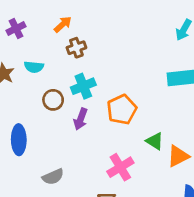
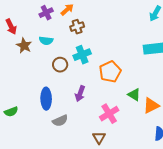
purple cross: (16, 28) -> (46, 13), moved
purple arrow: (81, 119) -> (80, 94), moved
blue ellipse: (19, 140) -> (46, 99), moved

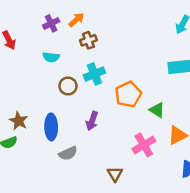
brown star: (24, 46) -> (19, 121), moved
green triangle: (134, 95) -> (157, 110), moved
pink cross: (109, 114) -> (144, 145), moved

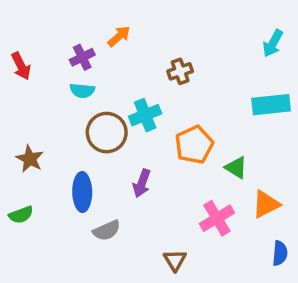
purple cross: (51, 23) -> (82, 57), moved
brown cross: (88, 40) -> (180, 71), moved
brown circle: (68, 86) -> (107, 133), size x1.5
brown star: (19, 121) -> (30, 159), moved

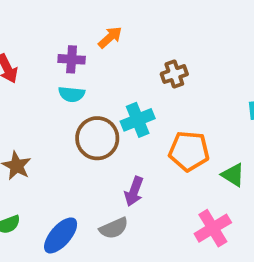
purple cross: (82, 57) -> (72, 59), turned 30
orange pentagon: (194, 145) -> (189, 151), turned 30
blue ellipse: (82, 192) -> (61, 235), moved, turned 42
gray semicircle: (107, 230) -> (114, 228), moved

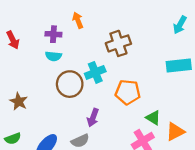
orange arrow: (110, 37) -> (78, 20), turned -70
brown cross: (174, 74) -> (118, 43), size x1.5
green triangle: (233, 175) -> (153, 118), moved

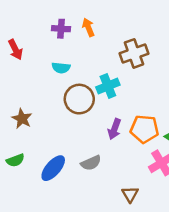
purple cross: (53, 34) -> (61, 29), moved
orange pentagon: (128, 92) -> (144, 129), moved
purple arrow: (93, 118) -> (114, 129), moved

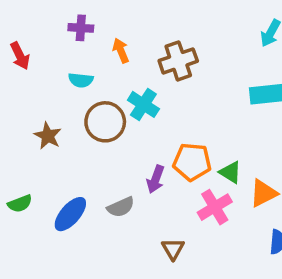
orange arrow: (88, 27) -> (121, 51), moved
cyan cross: (108, 86) -> (143, 104), turned -35
brown star: (22, 119) -> (48, 136), moved
purple arrow: (114, 129) -> (156, 179), moved

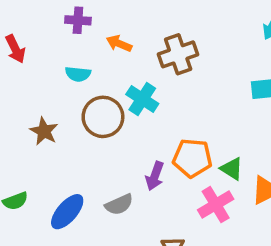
orange arrow: (121, 51) -> (119, 44), turned -45

